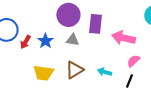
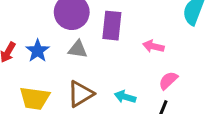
pink arrow: (123, 38) -> (153, 46), size x0.6

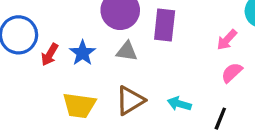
pink arrow: (153, 46) -> (227, 40), moved, turned -60
pink semicircle: (168, 80) -> (232, 73), moved

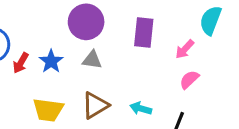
purple rectangle: (165, 25) -> (144, 32), moved

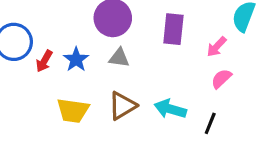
cyan arrow: (141, 108) -> (170, 109), size x1.4

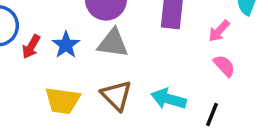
gray triangle: (119, 58) -> (113, 43), size x1.4
pink semicircle: (221, 79) -> (224, 66), turned 90
brown triangle: (122, 106) -> (116, 95), turned -44

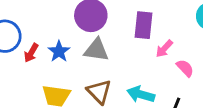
pink arrow: (219, 31) -> (164, 49), moved

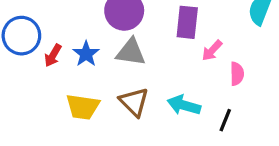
pink semicircle: (185, 68) -> (237, 74), turned 42

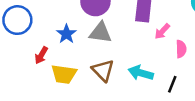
red arrow: (53, 55) -> (41, 55), moved

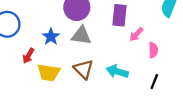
black line: (172, 84) -> (154, 82), moved

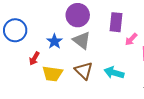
gray triangle: (81, 36) -> (82, 40), turned 30

